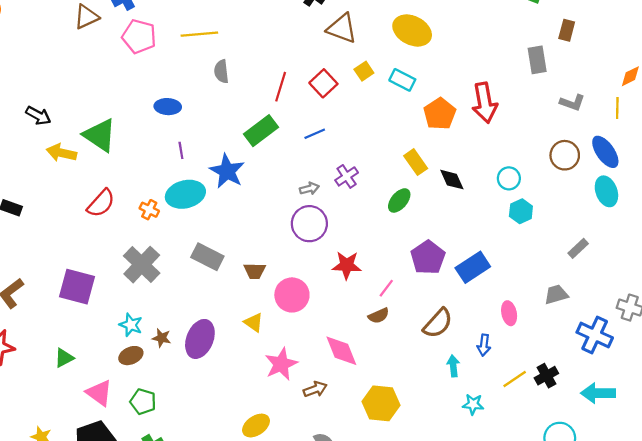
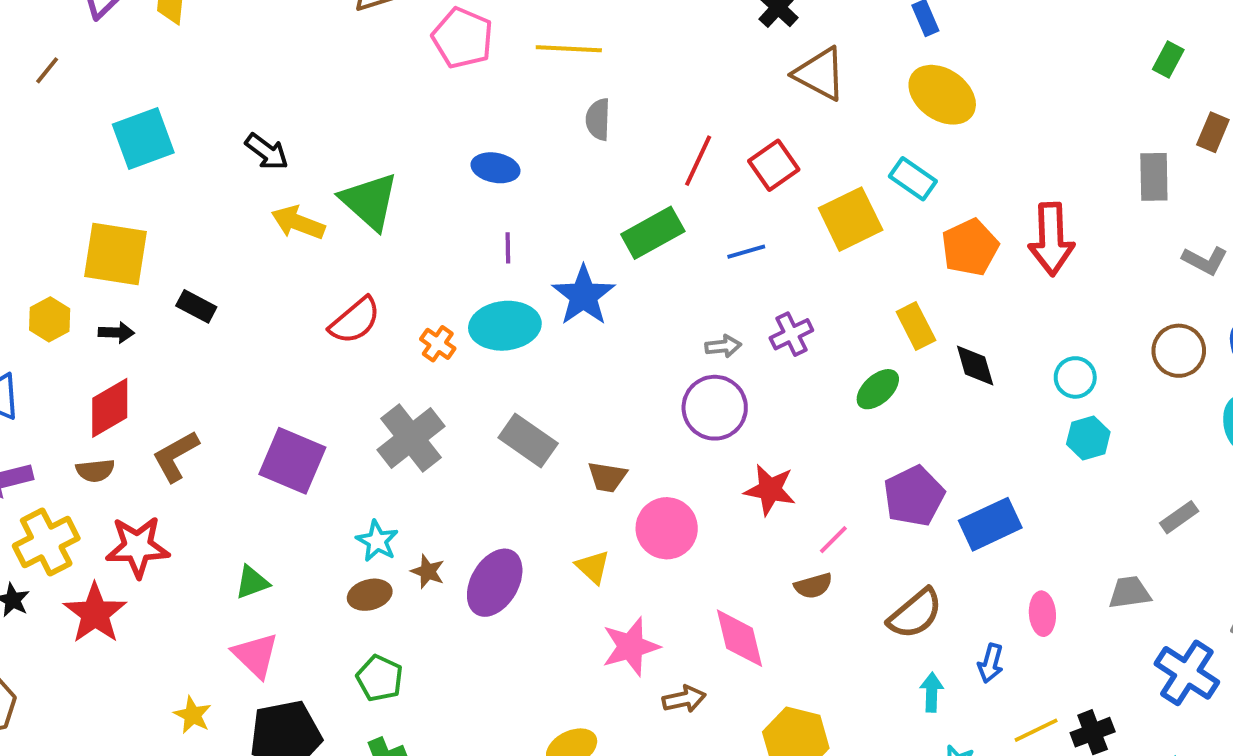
yellow square: (364, 71) -> (851, 219), moved, size x1.8
pink triangle: (99, 393) -> (256, 655), moved

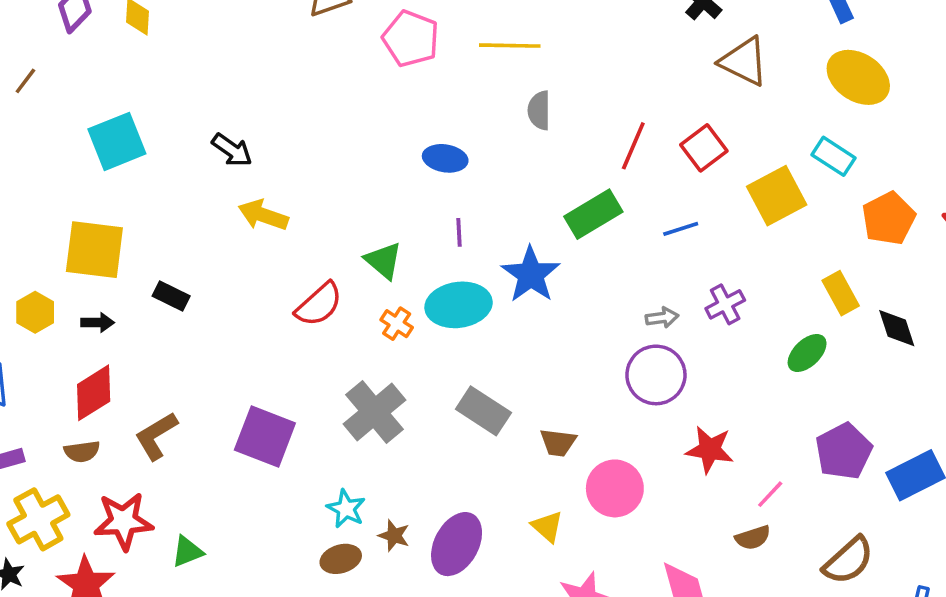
green triangle: (369, 201) -> (383, 261), moved, size x0.7
green triangle: (252, 582) -> (187, 552), moved

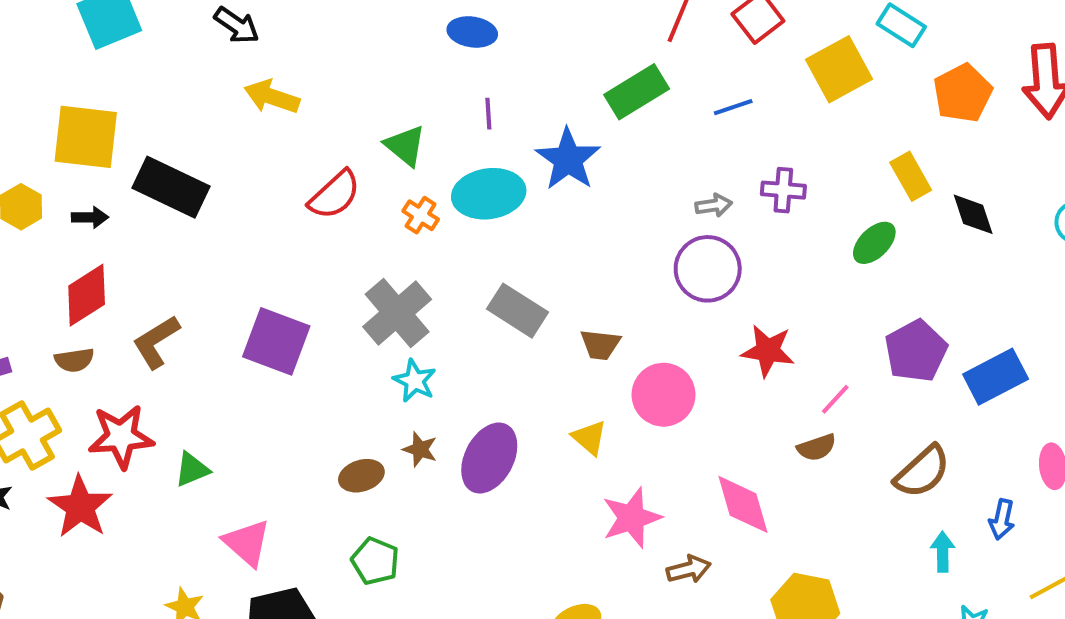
black rectangle: (171, 296) -> (171, 187), size x1.8
purple cross: (725, 304) -> (783, 190), turned 33
cyan star: (346, 509) -> (415, 381), moved

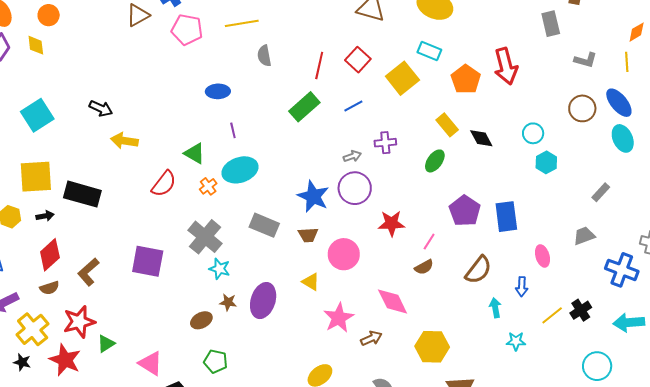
blue star: (568, 159) -> (313, 196), moved
orange cross: (421, 215) -> (208, 186), turned 30
blue rectangle: (996, 377) -> (506, 217), turned -60
green triangle: (192, 469) -> (106, 344), moved

